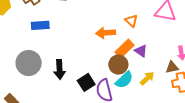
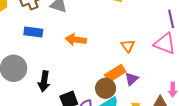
orange arrow: (106, 33) -> (76, 40), moved
purple triangle: (141, 51) -> (132, 79), turned 32

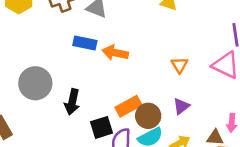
blue rectangle: (33, 32) -> (85, 43), moved
orange rectangle: (115, 73) -> (128, 106), moved

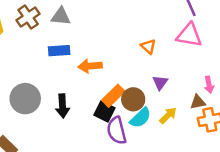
orange arrow: (115, 53) -> (90, 66), moved
black square: (101, 127) -> (104, 111), moved, turned -30

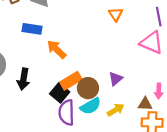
orange triangle: (148, 46) -> (116, 14), moved
orange arrow: (90, 66) -> (57, 49), turned 35

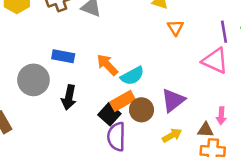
blue rectangle: (32, 29) -> (63, 56), moved
purple triangle: (116, 79) -> (173, 100), size x1.5
cyan semicircle: (91, 106) -> (132, 76), moved

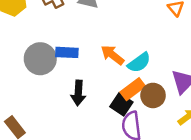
gray circle: (33, 80) -> (40, 59), moved

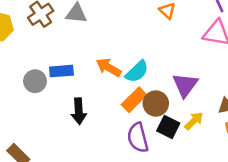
gray circle: (40, 59) -> (35, 81), size x0.7
black square: (121, 104) -> (168, 127), moved

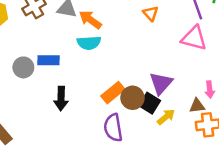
orange arrow: (109, 67) -> (90, 20), moved
cyan semicircle: (137, 72) -> (89, 43), moved, turned 35
black square: (168, 127) -> (150, 103), moved

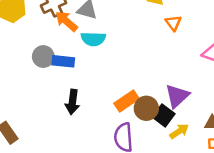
orange arrow: (90, 20) -> (66, 21), moved
cyan semicircle: (89, 43) -> (93, 39), moved
gray circle: (23, 67) -> (43, 57), moved

